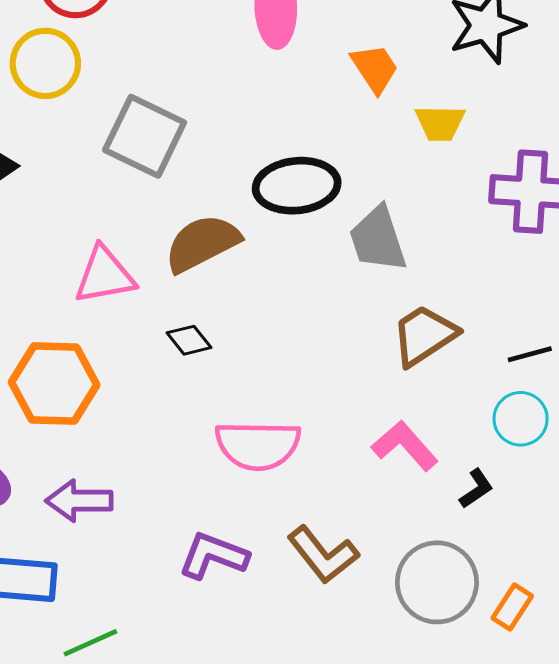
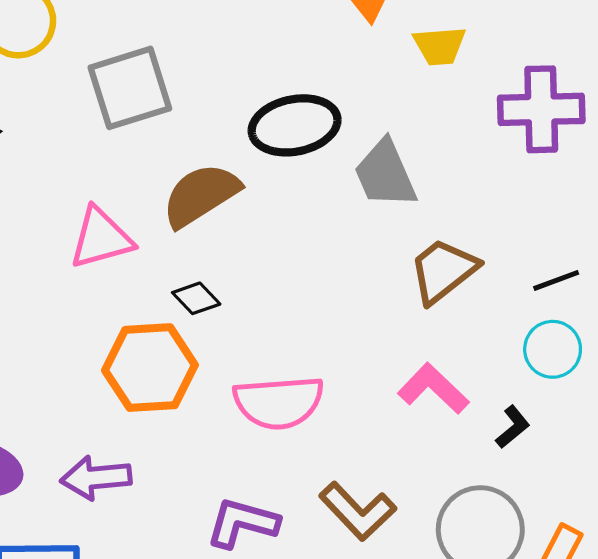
gray square: (145, 136) -> (130, 88), turned -38
orange hexagon: (54, 383) -> (150, 368), moved

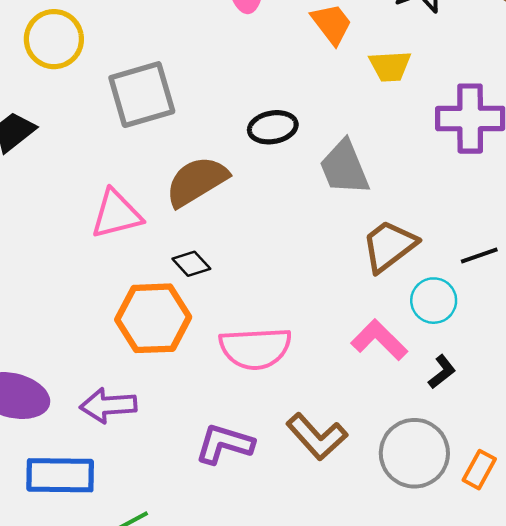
black ellipse: (295, 125) -> (273, 127), size x0.7
cyan circle: (553, 349) -> (434, 301), moved

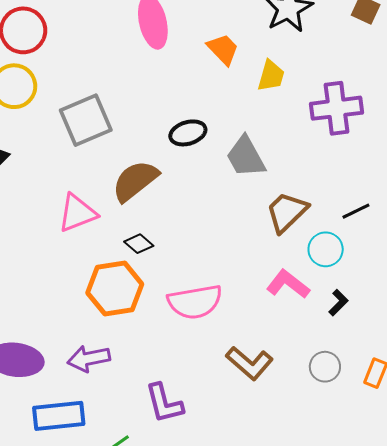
yellow trapezoid: (390, 66) -> (271, 76), turned -64
purple L-shape: (224, 444) -> (164, 403), moved, turned -114
gray circle: (414, 453) -> (325, 367), size x0.6

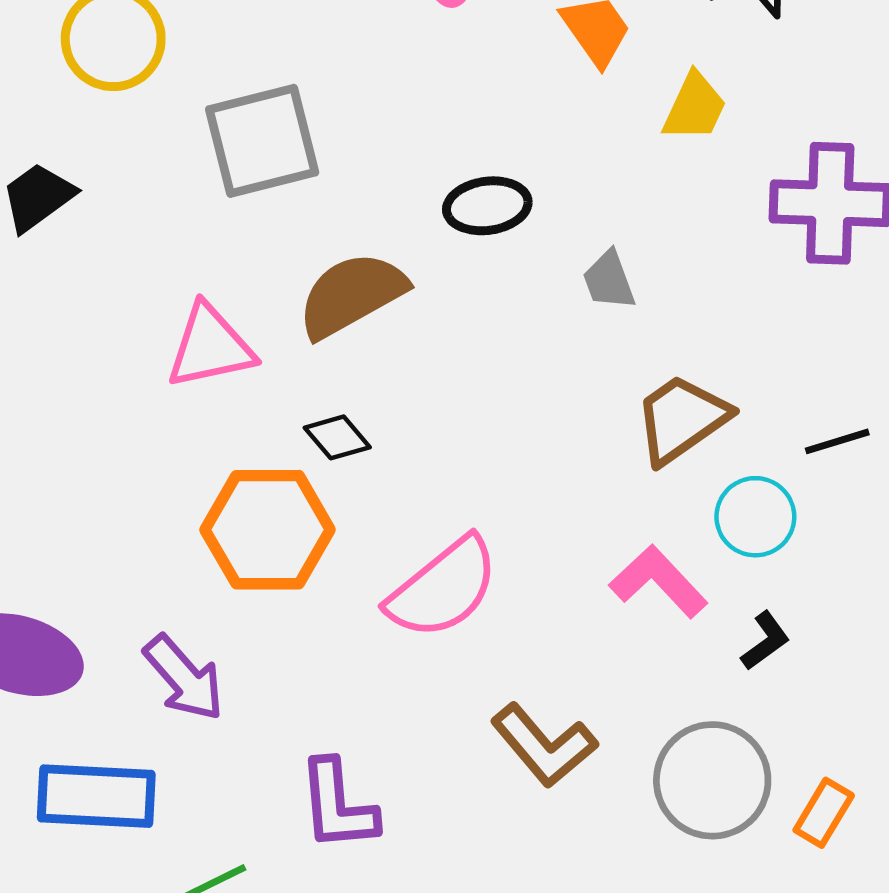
gray trapezoid: (246, 157) -> (609, 280), size x0.6
pink semicircle: (195, 302) -> (443, 588), turned -38
purple arrow: (89, 359) -> (184, 678), turned -129
gray circle: (325, 367) -> (712, 780), size x1.6

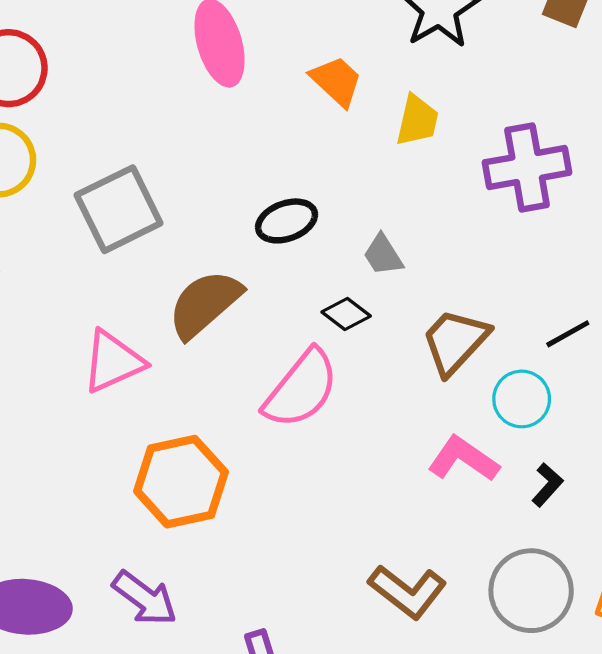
black diamond: (337, 437) -> (346, 314), moved
pink semicircle: (443, 588) -> (301, 389), moved

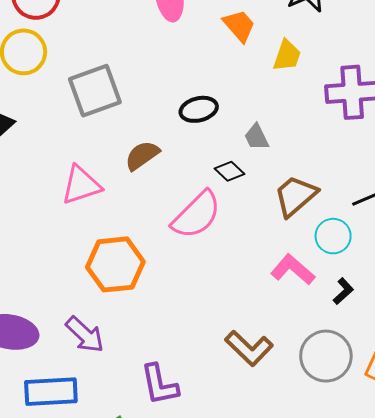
brown semicircle: (205, 304) -> (142, 155), size x0.7

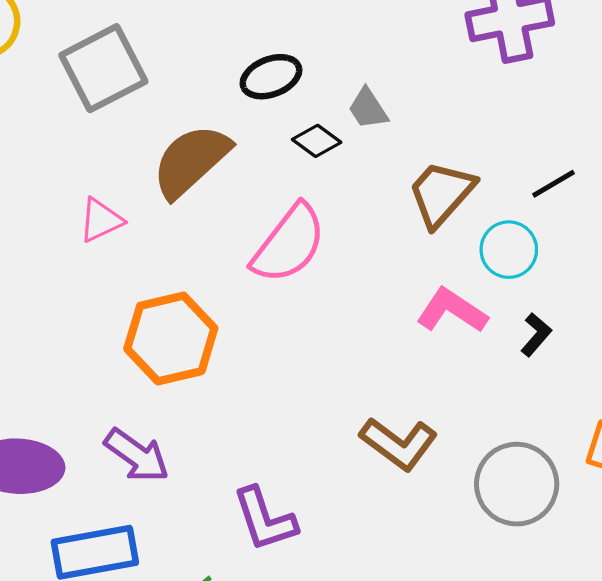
brown semicircle: (142, 155) -> (191, 161), size x1.5
black diamond: (229, 171) -> (317, 141), moved
pink triangle: (81, 185) -> (101, 220), size x0.7
gray circle: (326, 356) -> (517, 484), moved

